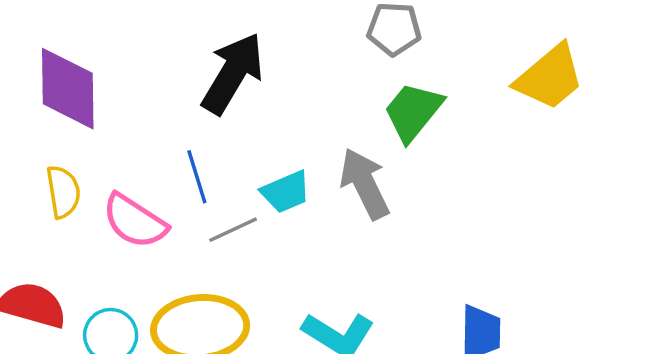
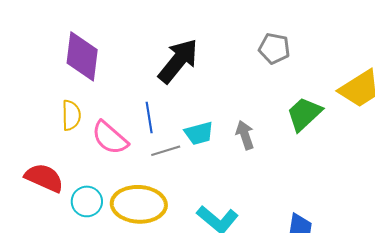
green trapezoid: (413, 112) -> (304, 114), moved
gray arrow: (365, 184) -> (245, 135), size x0.7

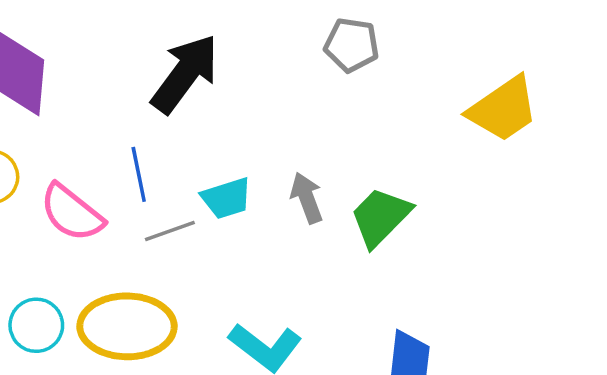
green trapezoid: (304, 114) -> (380, 217), moved

